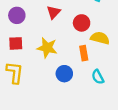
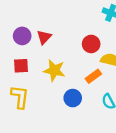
red triangle: (54, 12) -> (44, 37), moved
orange rectangle: (84, 53) -> (93, 76), turned 64

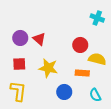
red triangle: (44, 37) -> (39, 39), turned -32
orange rectangle: (93, 76) -> (82, 73), turned 40

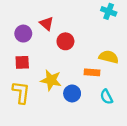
red triangle: (39, 39) -> (47, 24), moved
red circle: (80, 45) -> (65, 41), moved
yellow star: (48, 68) -> (51, 80), moved

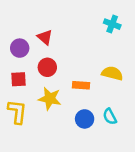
red circle: (65, 41) -> (47, 67), moved
orange rectangle: (92, 72) -> (81, 85), moved
blue circle: (72, 93) -> (85, 119), moved

